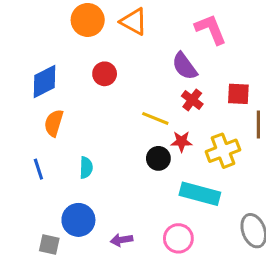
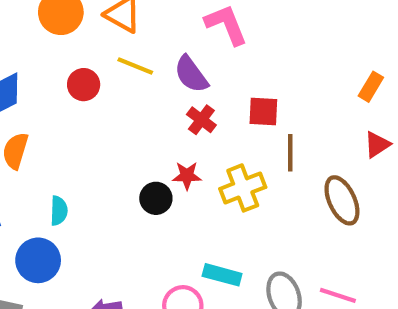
yellow line: (155, 118) -> (135, 66), moved
cyan rectangle: (200, 194) -> (222, 275), moved, size x0.7
blue circle: (78, 220) -> (38, 260), moved

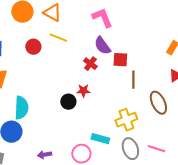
purple semicircle: (191, 74) -> (102, 46), moved
yellow cross: (243, 188) -> (126, 120), moved
cyan semicircle: (59, 211) -> (21, 108), size x1.6

